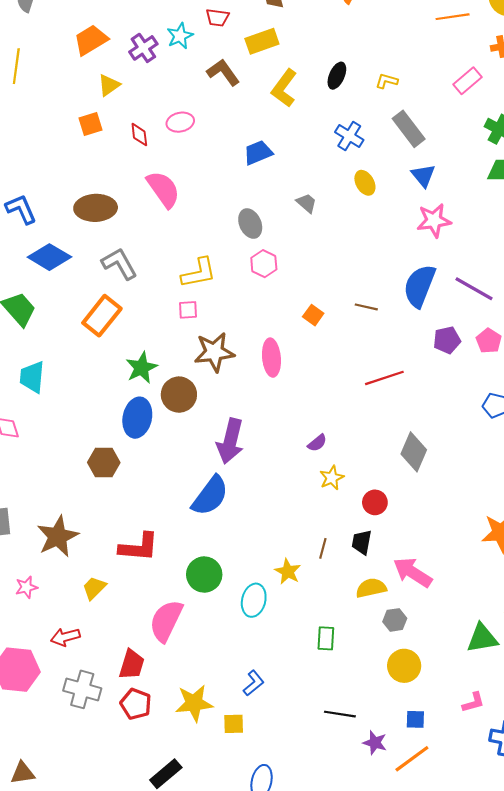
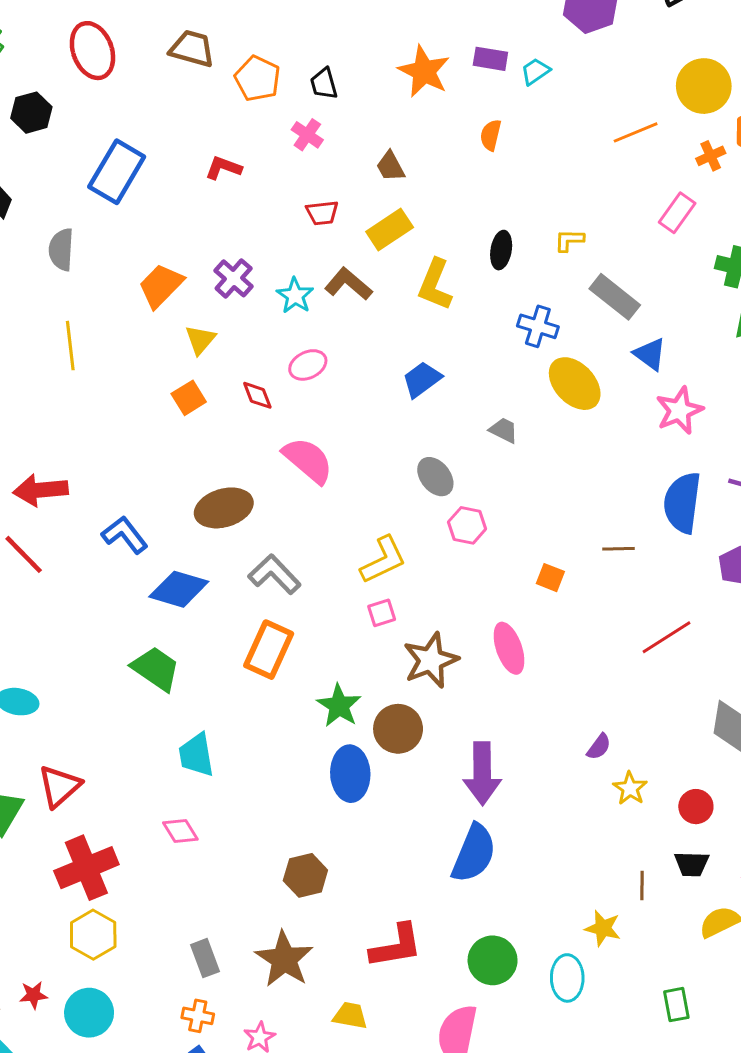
cyan star: (180, 36) -> (295, 296), moved
yellow ellipse: (365, 183) -> (575, 384), size x1.6
brown hexagon: (104, 462) -> (305, 875), moved
black trapezoid: (362, 542) -> (692, 864), turned -85
yellow trapezoid: (94, 588) -> (350, 1016), turned 70

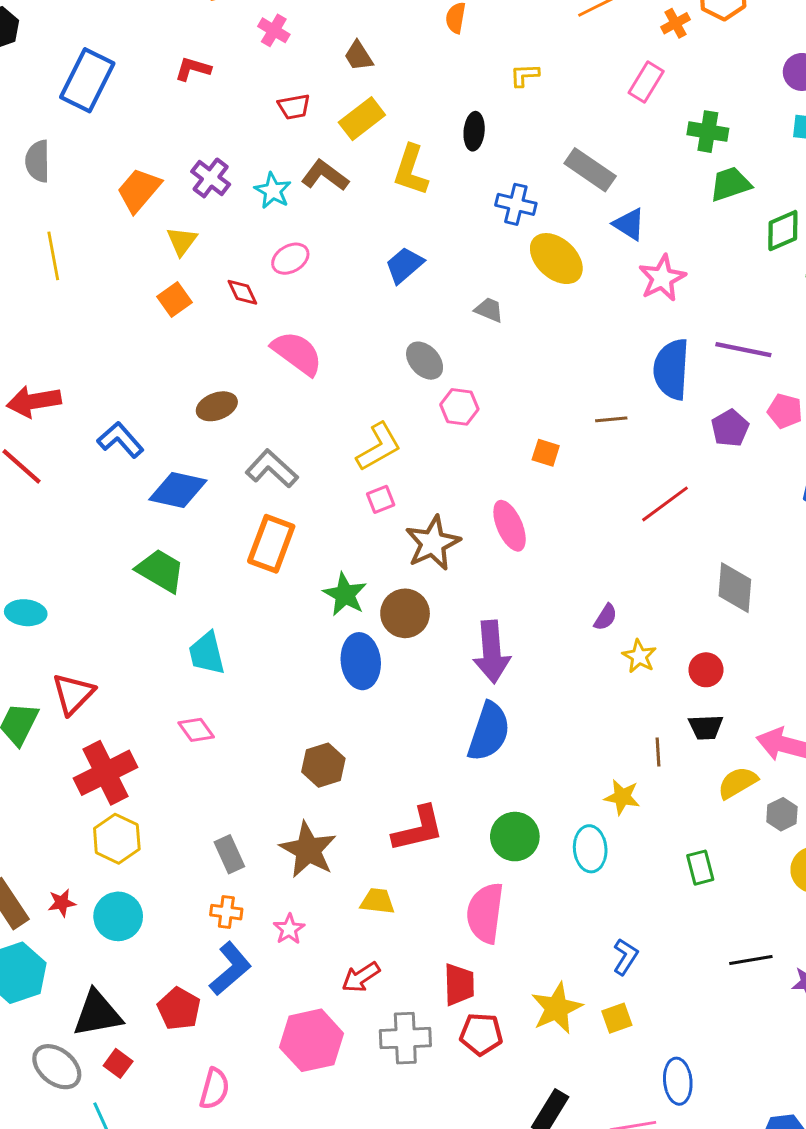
yellow L-shape: (569, 240) -> (525, 75), moved
brown ellipse: (224, 508) -> (217, 406), size x0.7

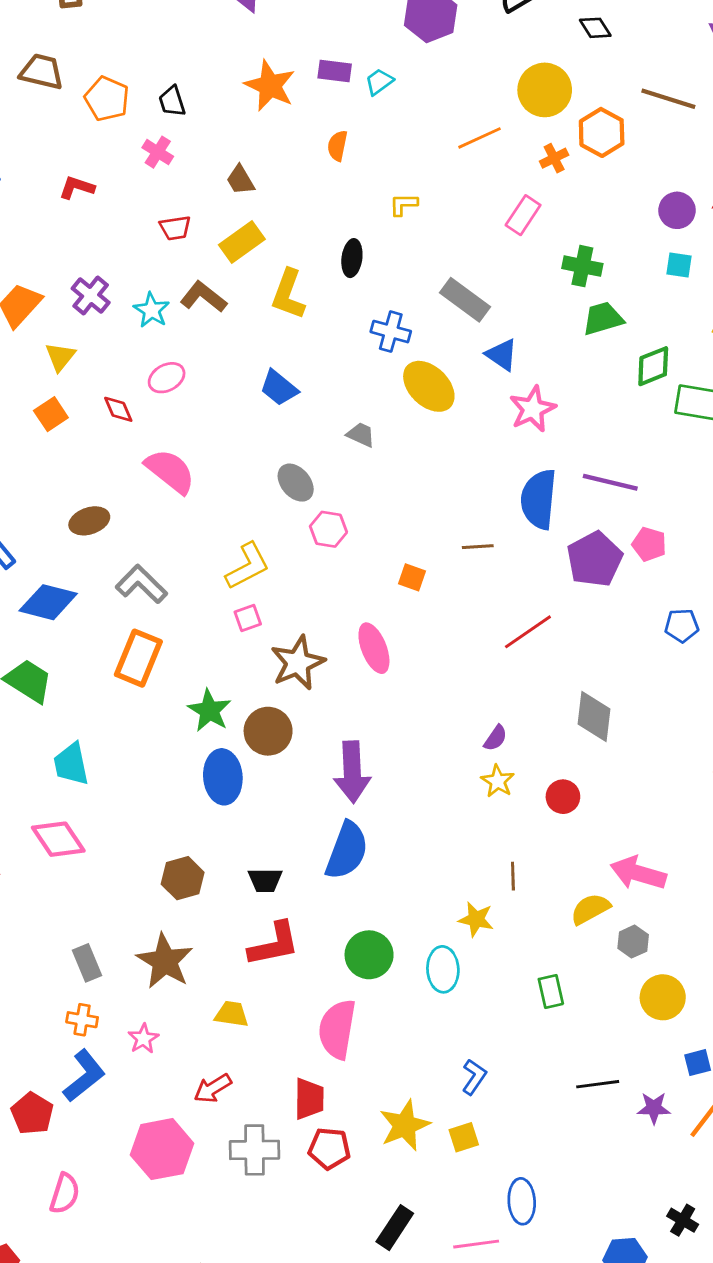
blue trapezoid: (404, 265) -> (279, 388), turned -102
purple pentagon: (730, 428) -> (595, 559), size x1.5
purple semicircle: (606, 617) -> (496, 738), moved
black trapezoid: (706, 727) -> (265, 880), moved
pink diamond: (196, 730) -> (58, 839), size x1.5

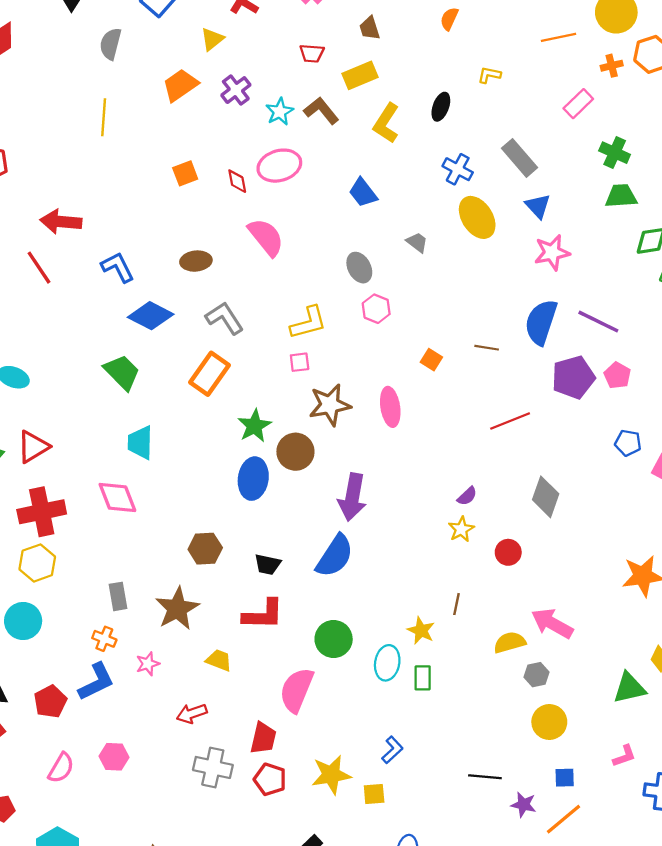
yellow triangle: (60, 357) -> (212, 39), moved
pink ellipse: (167, 378) -> (279, 166), size x1.5
green rectangle: (551, 991) -> (423, 678), moved
pink hexagon: (162, 1149) -> (114, 757), moved, size x0.6

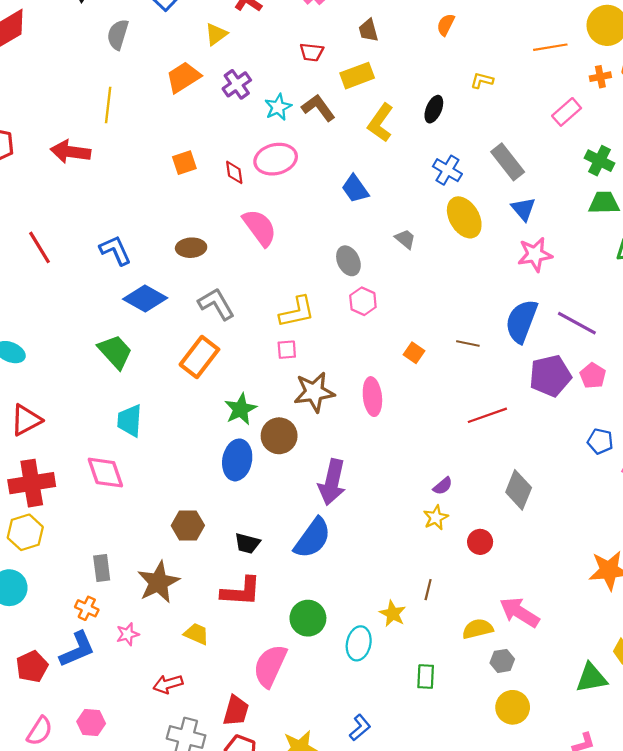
red arrow: (61, 222) -> (70, 152), moved
green rectangle: (423, 678) -> (426, 677), moved

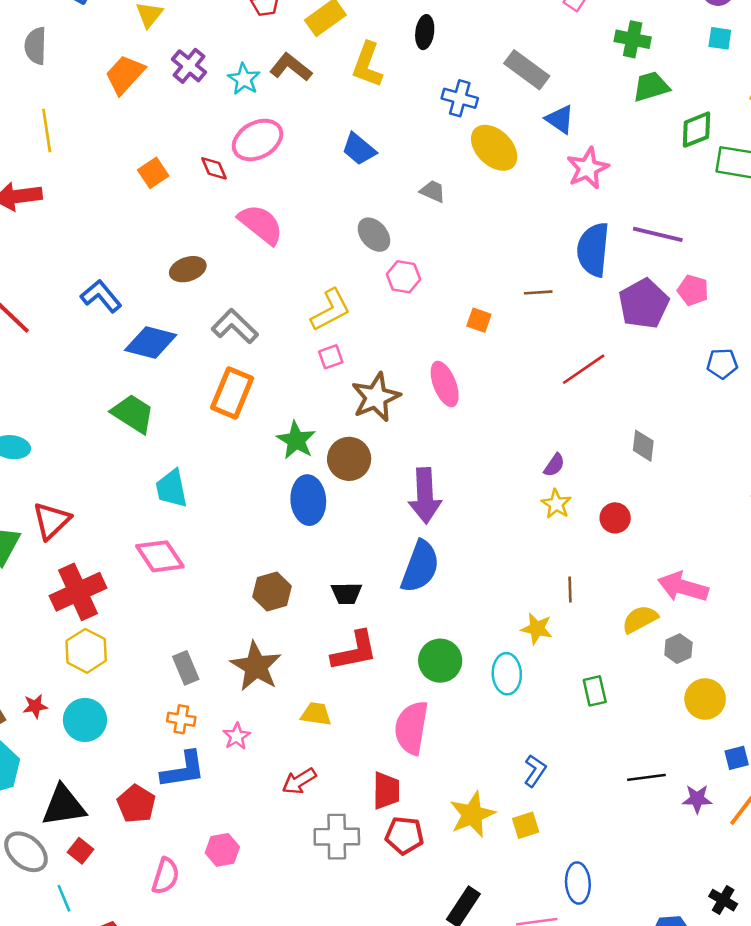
gray diamond: (519, 490) -> (643, 446), size x0.7
blue L-shape: (77, 649) -> (183, 770), turned 30

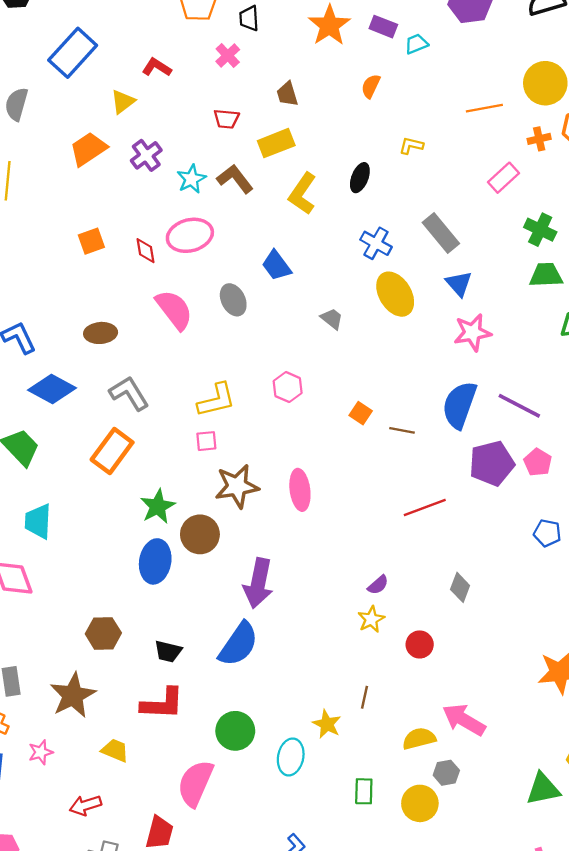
gray ellipse: (374, 235) -> (233, 300), moved
orange square: (479, 320) -> (361, 413), moved
yellow circle: (705, 699) -> (420, 803), moved

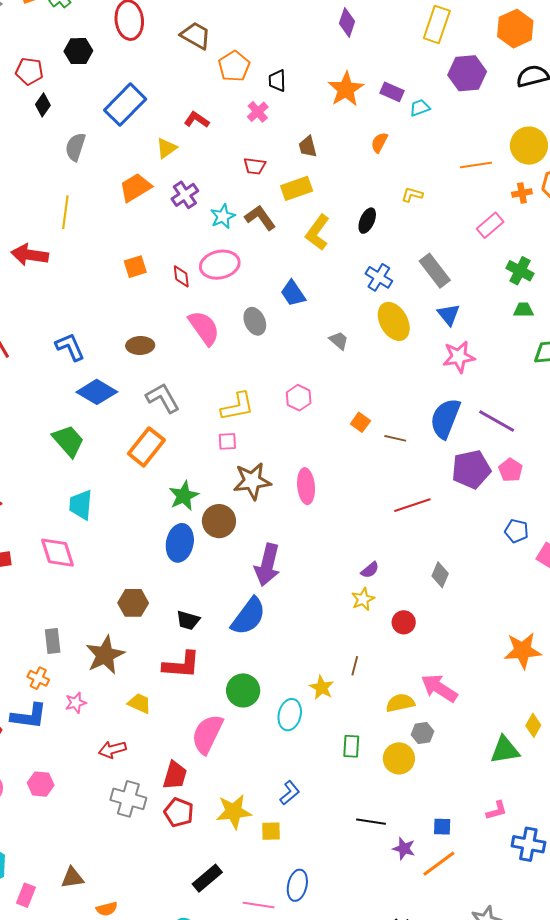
green trapezoid: (546, 275) -> (523, 310), size x0.7

